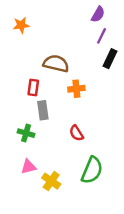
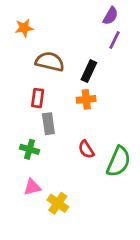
black rectangle: (110, 59) -> (89, 71), moved
brown semicircle: (56, 63) -> (50, 62), moved
green semicircle: (92, 170) -> (119, 161), moved

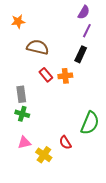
black rectangle: (89, 71) -> (81, 54), moved
red rectangle: (38, 98) -> (46, 75), moved, turned -48
gray rectangle: (48, 124) -> (21, 94), moved
red semicircle: (86, 149) -> (65, 143), moved

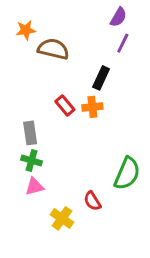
brown semicircle: (38, 47) -> (53, 49), moved
black rectangle: (81, 54) -> (101, 78), moved
pink triangle: (24, 143) -> (34, 187), moved

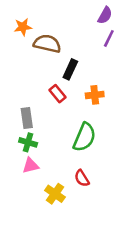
black rectangle: (101, 78) -> (70, 69), moved
orange cross: (92, 107) -> (95, 95), moved
green semicircle: (127, 174) -> (84, 137), moved

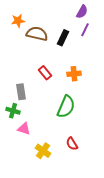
black rectangle: (70, 69) -> (63, 38), moved
green cross: (28, 142) -> (13, 111), moved
pink triangle: (31, 165) -> (24, 129), turned 32
red semicircle: (82, 178) -> (72, 144), moved

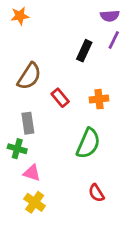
purple semicircle: (82, 12) -> (110, 16), turned 56
orange star: (18, 21) -> (20, 16), moved
brown semicircle: (37, 34) -> (29, 76), moved, turned 110
yellow cross: (43, 151) -> (35, 202), moved

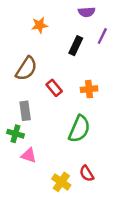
orange star: (20, 16) -> (40, 25), moved
purple semicircle: (110, 16) -> (87, 12), moved
yellow cross: (35, 202) -> (61, 182), moved

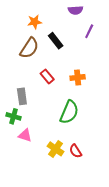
black rectangle: (76, 46) -> (56, 41), moved, turned -63
brown semicircle: (26, 69) -> (29, 48), moved
yellow cross: (61, 182) -> (56, 149), moved

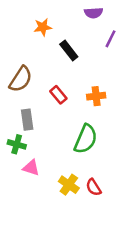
brown semicircle: (29, 48) -> (21, 79), moved

